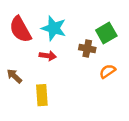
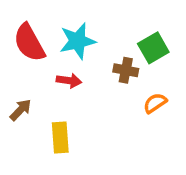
cyan star: (54, 28) -> (77, 41), turned -30
brown arrow: (14, 76) -> (21, 110), turned 91

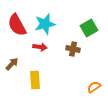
brown cross: (126, 70) -> (73, 49), moved
orange semicircle: (155, 103) -> (94, 87), moved

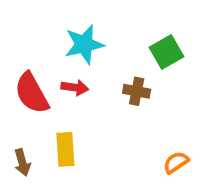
red semicircle: (17, 25) -> (32, 93), moved
brown arrow: (12, 64) -> (22, 162), moved, turned 120

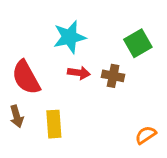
red arrow: (75, 88) -> (79, 73), moved
brown arrow: (22, 162) -> (17, 116), moved

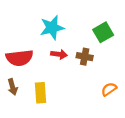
red semicircle: (26, 77) -> (20, 58), turned -68
orange semicircle: (146, 135) -> (109, 89), moved

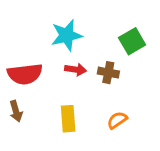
orange semicircle: (109, 89) -> (117, 120), moved
yellow rectangle: (40, 93) -> (68, 119), moved

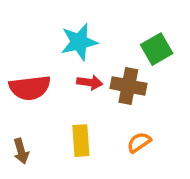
brown cross: (108, 73) -> (128, 86), size x1.4
brown arrow: (16, 111) -> (21, 151), moved

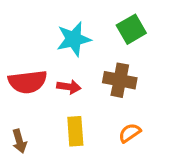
green square: (157, 49) -> (131, 29), moved
red arrow: (90, 82) -> (69, 87), moved

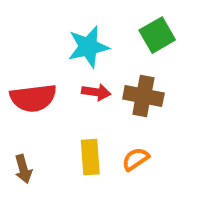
red arrow: (69, 87) -> (96, 92), moved
orange semicircle: (130, 133) -> (136, 159), moved

